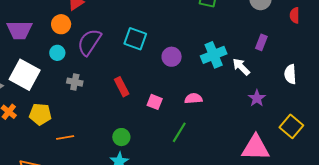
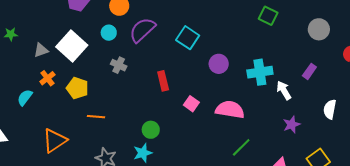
pink semicircle: (193, 98) -> (230, 110), size x1.6
green line: (179, 132) -> (241, 147), moved

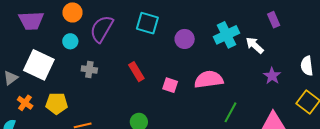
purple rectangle: (309, 71) -> (274, 20), turned -42
white semicircle: (330, 109) -> (307, 66), moved

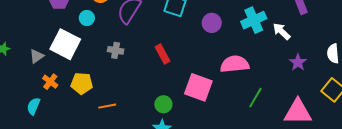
cyan circle: (70, 41) -> (87, 18), moved
pink square: (170, 85) -> (198, 87), moved, size x1.8

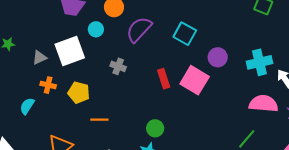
white square: (65, 44) -> (70, 51), turned 32
pink semicircle: (235, 64) -> (263, 104), moved
orange cross: (50, 82) -> (48, 85), turned -35
pink square: (198, 87) -> (195, 80), moved

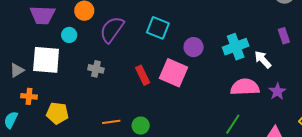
white square: (70, 51) -> (46, 60), turned 32
yellow pentagon: (79, 93) -> (57, 113), moved
orange line: (99, 120) -> (111, 122), moved

